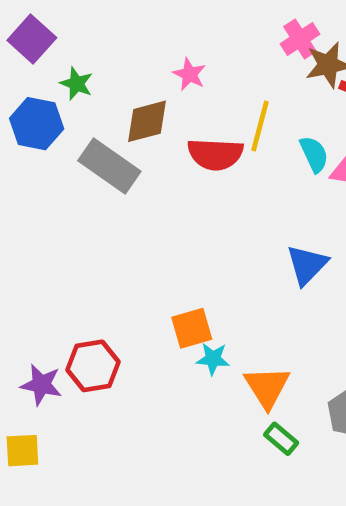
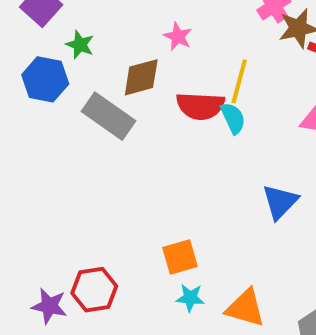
cyan semicircle: (314, 154) -> (233, 118), moved
cyan star: (213, 359) -> (190, 298), moved
orange triangle: (267, 387) -> (245, 308), turned -42

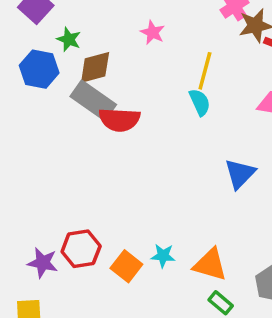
brown diamond: (141, 77) -> (95, 67), moved
red semicircle: (200, 106) -> (119, 120), moved
orange square: (180, 257) -> (126, 266), moved, turned -36

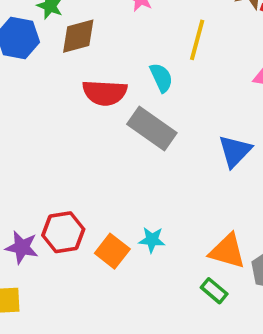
gray rectangle: (93, 100) -> (152, 129), moved
cyan semicircle: (200, 102) -> (161, 78), moved
orange triangle: (210, 264) -> (227, 251), moved

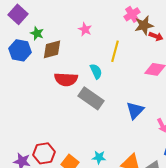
cyan star: (152, 240) -> (99, 157), moved

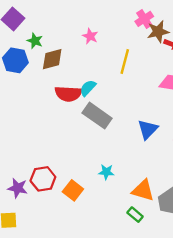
cyan semicircle: (96, 71) -> (88, 88), moved, turned -112
cyan star: (99, 157) -> (106, 172), moved

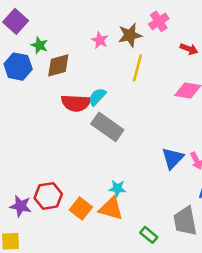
brown star: (158, 32) -> (130, 35), moved
blue triangle: (148, 129) -> (173, 158), moved
orange triangle: (143, 190) -> (111, 209), moved

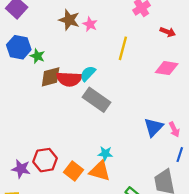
brown star: (130, 35) -> (69, 20), moved, turned 30
green star: (39, 45) -> (37, 56), moved
brown diamond: (58, 65) -> (51, 77), moved

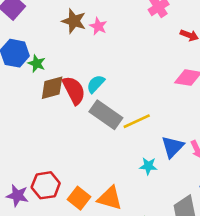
yellow line: (123, 48) -> (137, 121), moved, turned 50
red semicircle: (69, 79) -> (74, 90), turned -120
cyan star: (105, 153) -> (148, 166), moved

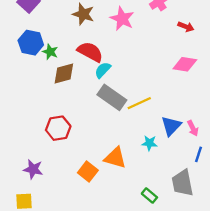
pink star: (98, 26) -> (122, 19), moved, size x1.5
red semicircle: (74, 90) -> (90, 52), moved, turned -35
red hexagon: (46, 185) -> (58, 128), moved
orange triangle: (110, 198) -> (115, 158), moved

